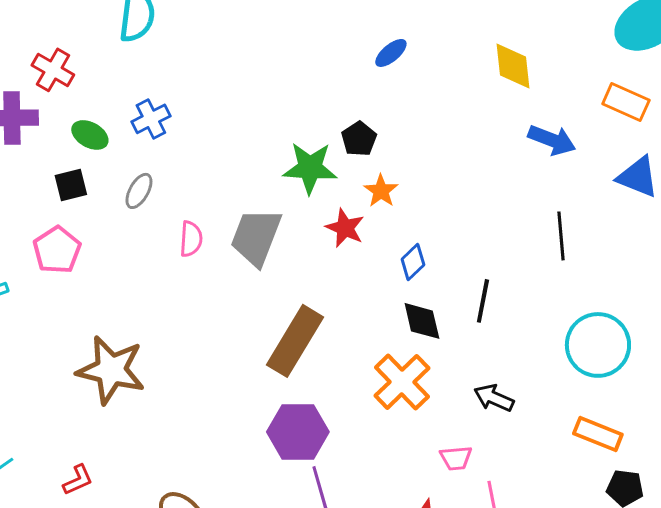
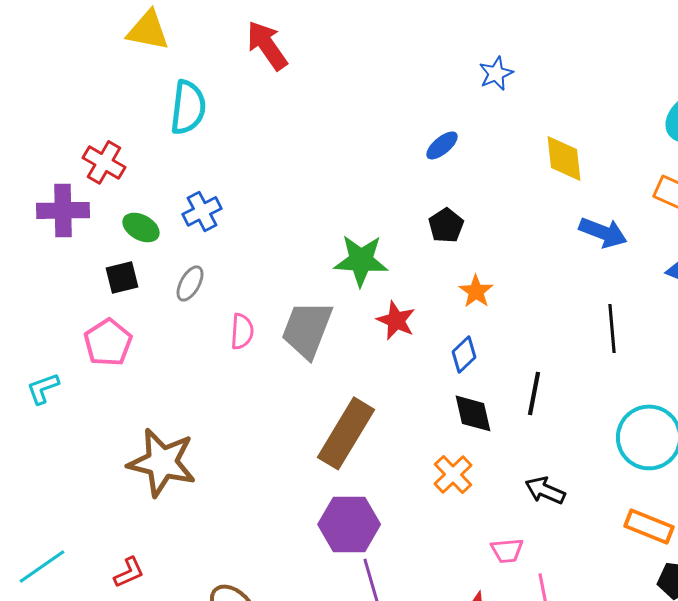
black pentagon: (359, 139) -> (446, 225), moved
orange star: (381, 191) -> (476, 291), moved
orange cross: (402, 382) -> (453, 474), size x0.7

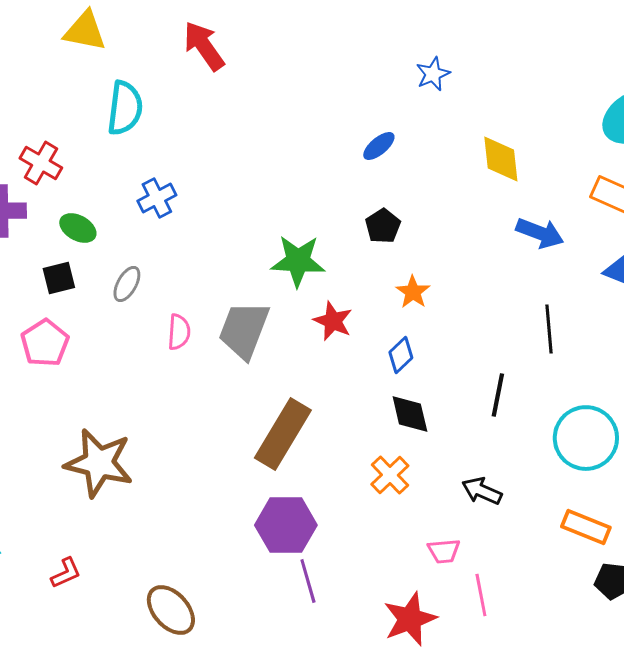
blue cross: (202, 211) -> (157, 198), moved
black line: (534, 393) -> (498, 395), moved

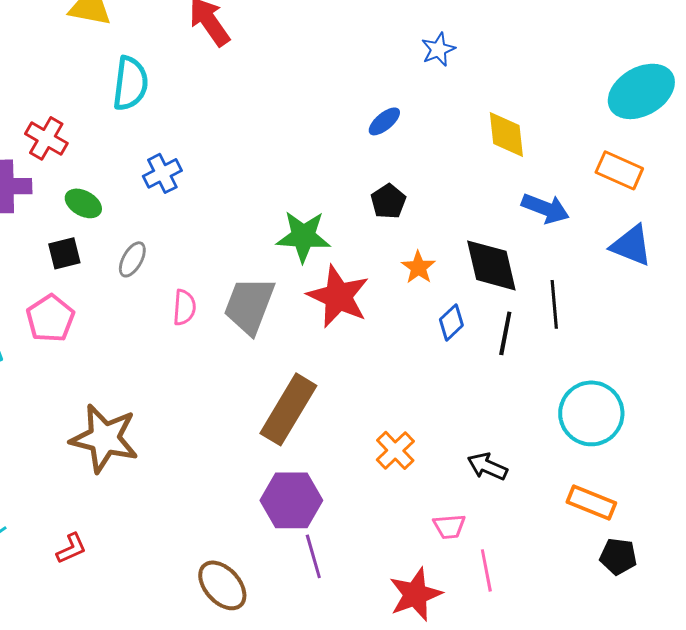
red star: (333, 321) -> (338, 296), size x1.6
blue diamond: (401, 355) -> (451, 322), moved
black line: (498, 395) -> (505, 333), moved
black diamond: (410, 414) -> (491, 265), moved, size x1.4
brown ellipse: (171, 610) -> (222, 585), moved

